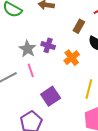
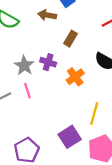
brown rectangle: (79, 26) -> (70, 39), moved
purple square: (51, 96) -> (70, 137), moved

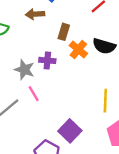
orange cross: (75, 77) -> (78, 50), moved
purple square: (70, 137) -> (70, 131), moved

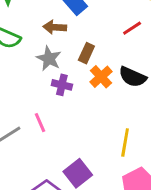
gray star: (24, 70) -> (49, 58), moved

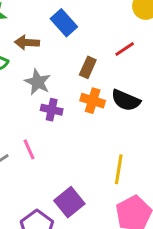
brown arrow: (55, 27) -> (27, 43), moved
brown rectangle: (86, 53) -> (88, 67), moved
orange cross: (101, 77) -> (93, 101), turned -30

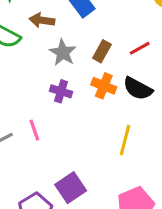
red line: (125, 49) -> (140, 48), moved
gray star: (38, 82) -> (63, 53), moved
yellow line: (119, 169) -> (125, 140), moved

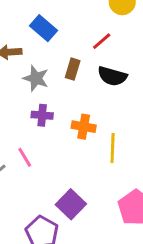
red line: (140, 48) -> (102, 41), moved
orange cross: (104, 86) -> (84, 127), moved
black semicircle: (138, 89) -> (112, 76), moved

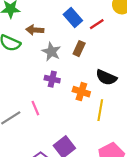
blue rectangle: (44, 28) -> (73, 17), moved
red line: (102, 41) -> (97, 24), moved
black semicircle: (112, 76) -> (106, 77), moved

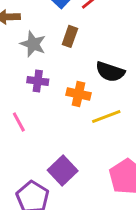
yellow line: (100, 110) -> (106, 117), turned 65

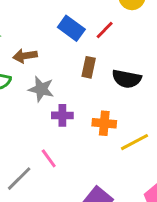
gray star: (33, 44) -> (41, 89), moved
black semicircle: (110, 72) -> (127, 79), moved

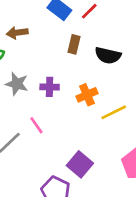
gray star: (41, 89) -> (17, 84), moved
orange cross: (104, 123) -> (87, 95), turned -30

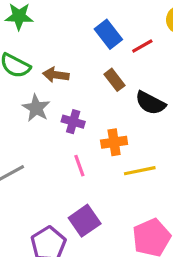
brown arrow: (17, 33) -> (56, 75), moved
brown rectangle: (74, 44) -> (115, 80), turned -66
pink line: (36, 125) -> (79, 166), moved

